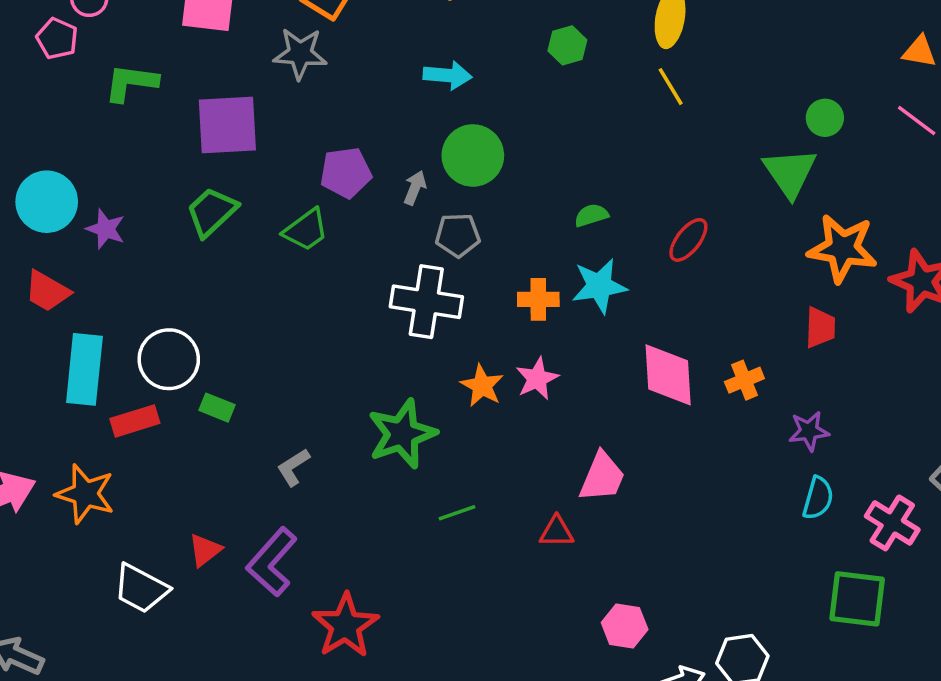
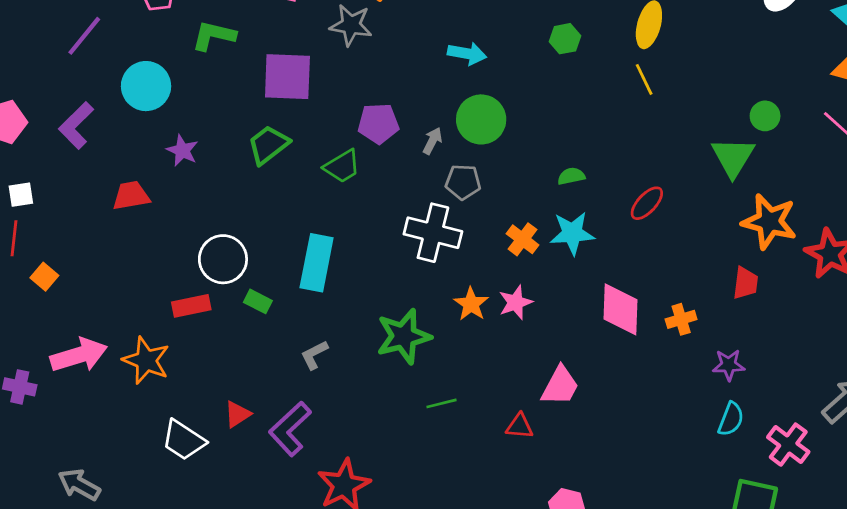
cyan circle: (47, 202) -> (146, 86), moved
red trapezoid: (47, 291) -> (131, 196), turned 135
orange cross: (538, 299) -> (523, 239), turned 32
cyan rectangle: (84, 369) -> (317, 263), moved

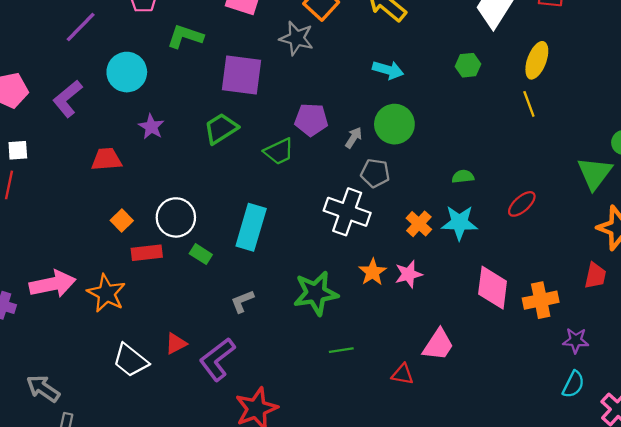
orange square: (44, 277) -> (122, 221), moved
orange cross: (681, 319) -> (541, 300), size x1.4

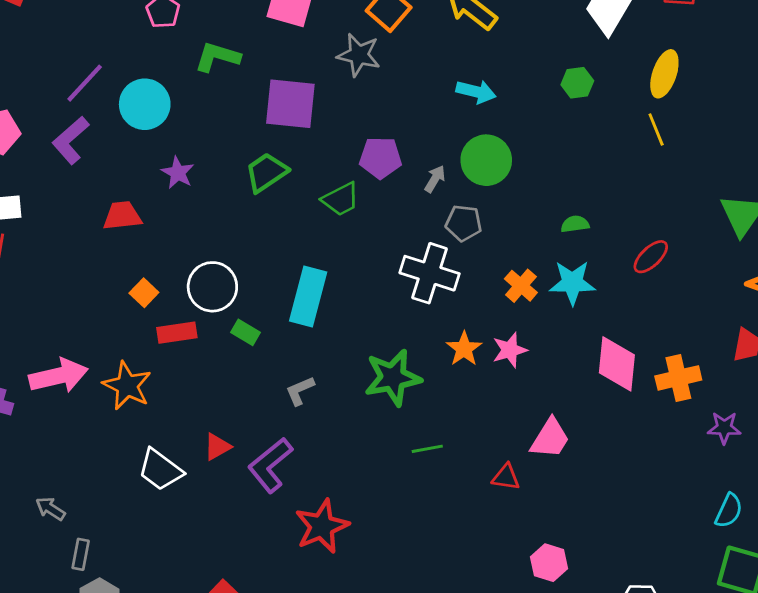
purple line: (81, 27) -> (85, 83), moved
cyan semicircle: (573, 384) -> (729, 511), moved
gray arrow: (43, 388) -> (50, 509), size x0.7

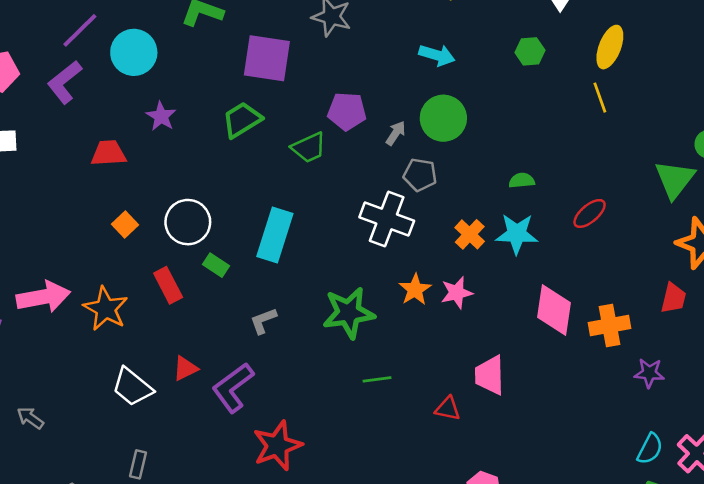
red rectangle: (177, 333) -> (168, 285), moved, turned 68
pink trapezoid: (550, 438) -> (490, 375), turned 144
gray rectangle: (81, 554) -> (138, 464), moved

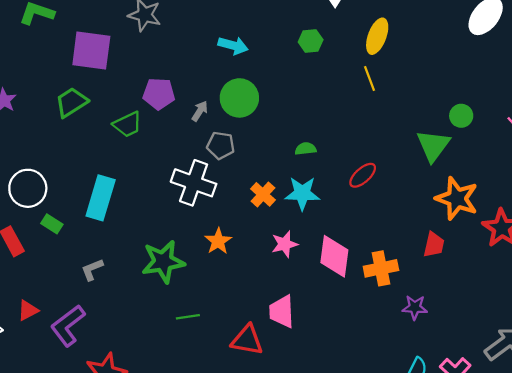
pink star: (457, 293) -> (285, 244), moved
red triangle: (448, 409) -> (247, 340), size x1.5

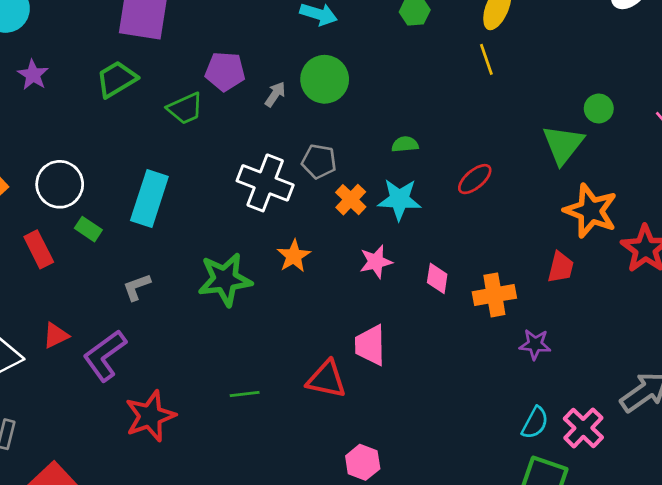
gray pentagon: (221, 145) -> (319, 161), moved
pink diamond: (334, 256) -> (437, 278), size x0.6
green line: (188, 317) -> (245, 394), moved

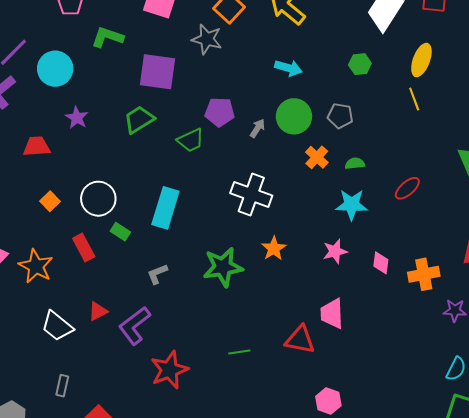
gray pentagon: (319, 161) -> (340, 116), moved
orange cross: (351, 200) -> (317, 157), moved

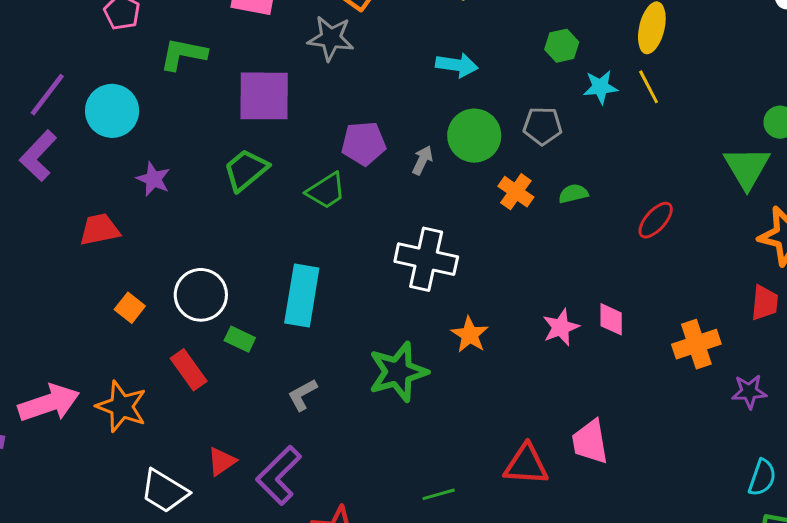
cyan star: (352, 205) -> (600, 87), moved, size x0.7
pink diamond: (381, 263) -> (611, 319), moved
pink trapezoid: (332, 314) -> (590, 442), moved

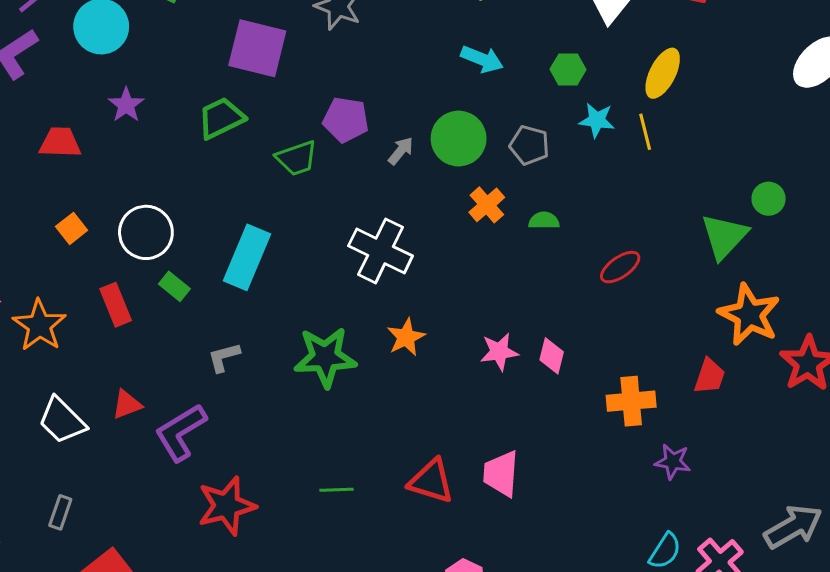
cyan arrow: (457, 65) -> (482, 59), moved

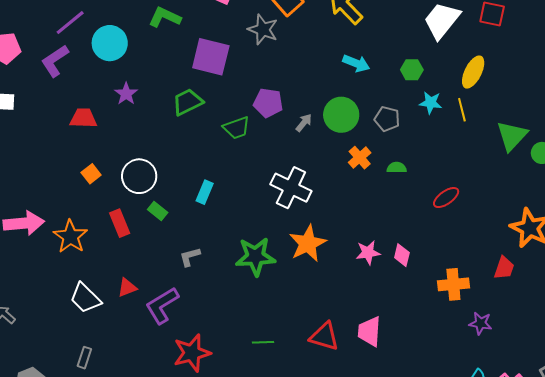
green triangle: (724, 236) -> (512, 136), moved
cyan rectangle: (247, 257) -> (205, 192), size x0.6
orange star: (406, 337) -> (308, 243), size x1.5

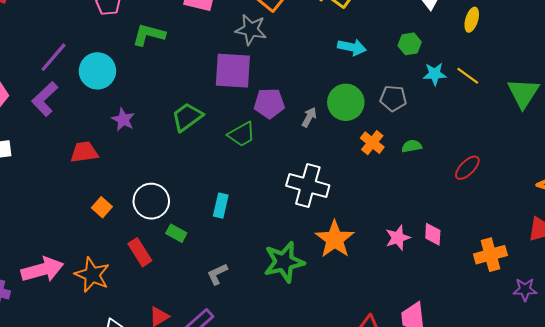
purple square: (211, 57) -> (233, 71), moved
yellow ellipse: (473, 72) -> (472, 20), moved, size x0.7
yellow line: (462, 110) -> (468, 76), turned -30

